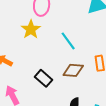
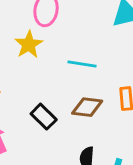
cyan line: (68, 41) -> (82, 64), turned -48

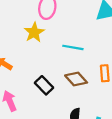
brown diamond: (87, 107) -> (76, 79), turned 40

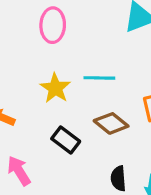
yellow star: (34, 32) -> (55, 88), moved

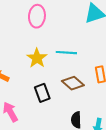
black rectangle: (66, 140) -> (42, 93), turned 30

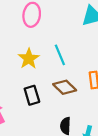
cyan line: (66, 53) -> (60, 55), turned 60

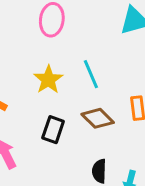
black rectangle: (32, 95) -> (53, 130), turned 36

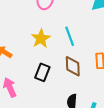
brown diamond: (98, 118) -> (73, 66), turned 40

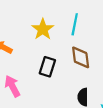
cyan line: (70, 36) -> (75, 24), turned 36

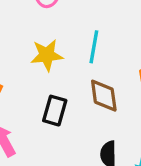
yellow star: (43, 29) -> (47, 55), turned 30

